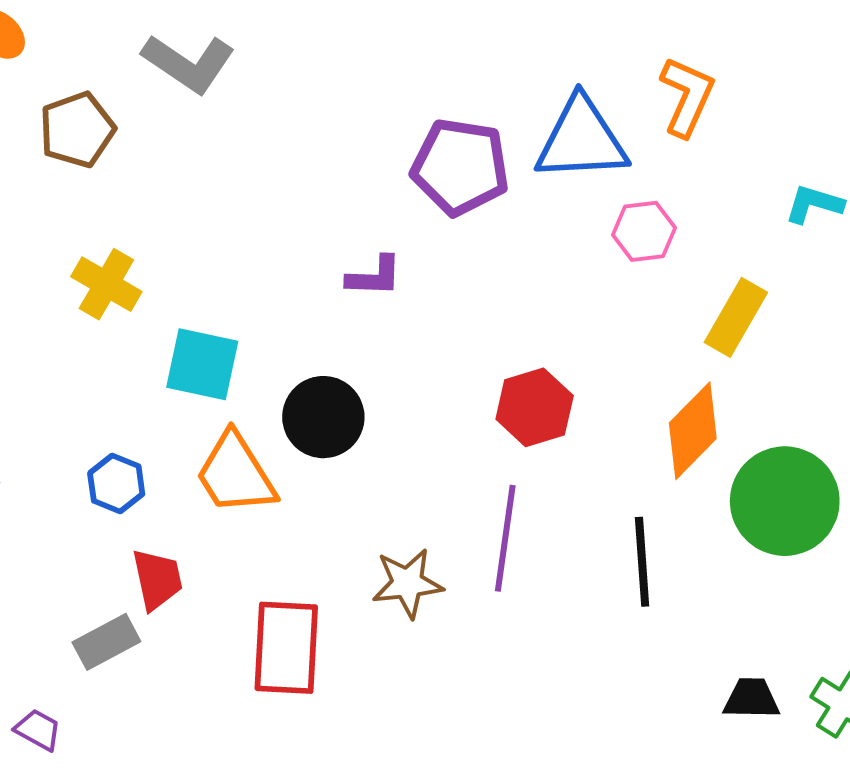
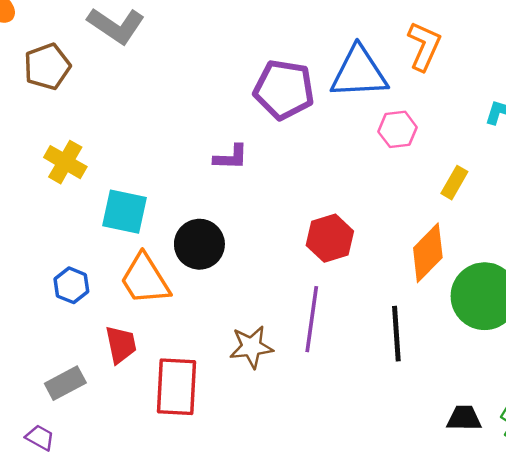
yellow rectangle: (736, 317) -> (454, 183), size x0.7
red trapezoid: (157, 579) -> (121, 345), moved
purple trapezoid: (38, 730) -> (40, 438), moved

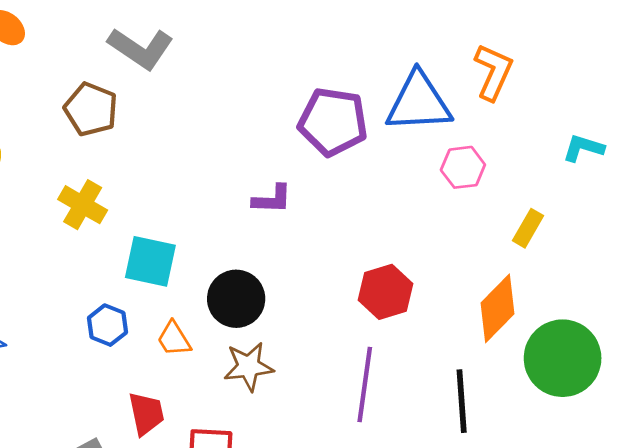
brown pentagon: (47, 67) -> (91, 109), moved, turned -30
orange trapezoid: (145, 279) -> (174, 339), size x0.6
blue hexagon: (71, 285) -> (107, 325), moved
brown star: (251, 347) -> (249, 367), moved

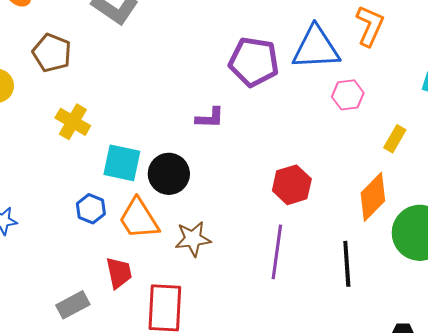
brown pentagon: (91, 109) -> (52, 53), moved
black circle: (236, 299) -> (169, 174), moved
orange trapezoid: (174, 339) -> (139, 219), size x1.6

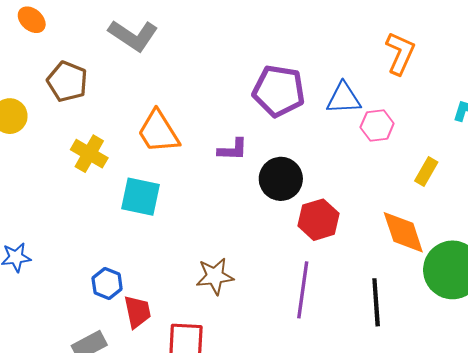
blue triangle: (316, 48) -> (344, 98), moved, size x0.7
black circle: (169, 174) -> (281, 179), moved
orange diamond: (373, 197) -> (403, 232), turned -63
blue hexagon: (91, 209) -> (107, 284), moved
orange trapezoid: (139, 219) -> (158, 132), moved

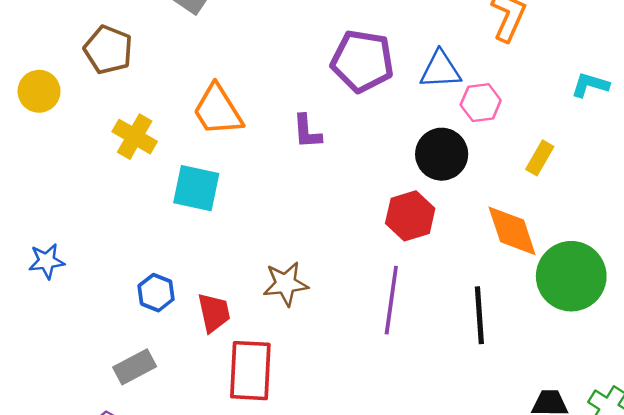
purple L-shape: (233, 150) -> (307, 132), turned 84
black circle: (281, 179) -> (442, 154), moved
red trapezoid: (137, 312) -> (214, 313), moved

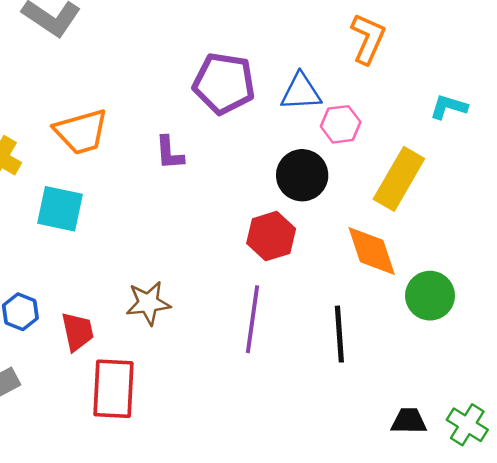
orange trapezoid: (218, 110) -> (81, 132), turned -74
yellow rectangle: (540, 158) -> (399, 179), size x1.8
green circle: (571, 276) -> (430, 296), size x0.7

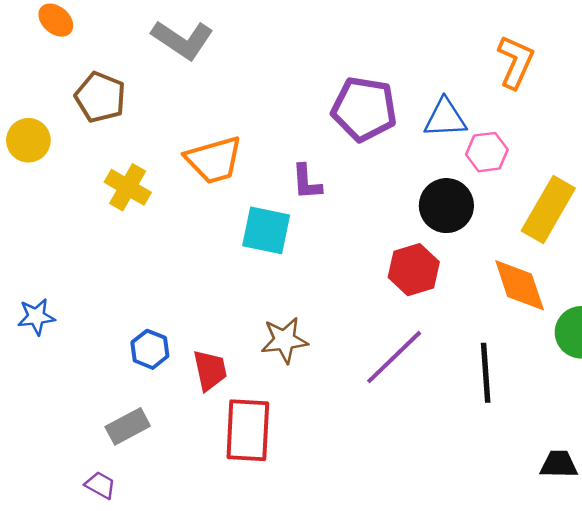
cyan square: (60, 209) -> (266, 230), moved
purple line: (252, 319) -> (394, 357), turned 38

